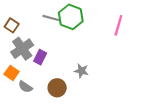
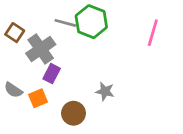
gray cross: (22, 49) -> (41, 49), moved
orange square: (12, 73) -> (38, 98), moved, turned 32
gray semicircle: (25, 87) -> (13, 90), moved

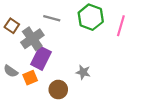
green hexagon: (91, 22) -> (91, 17), moved
purple rectangle: (52, 74) -> (41, 58), size x1.5

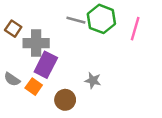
gray line: (52, 18) -> (76, 20), moved
gray cross: (32, 39) -> (36, 43), turned 35
orange square: (30, 78) -> (34, 87), turned -32

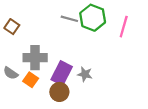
gray cross: (36, 43) -> (35, 58), moved
purple rectangle: (46, 65) -> (62, 73), moved

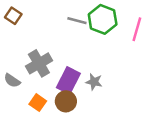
brown square: (12, 27) -> (13, 16), moved
gray cross: (35, 58) -> (39, 63), turned -30
orange square: (31, 80) -> (38, 103), moved

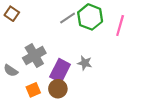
gray line: (77, 21) -> (68, 18), turned -49
gray star: (94, 82) -> (85, 63), moved
orange square: (38, 103) -> (33, 90), turned 32

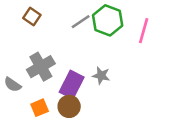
brown square: (12, 14) -> (32, 17), moved

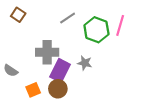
brown square: (32, 17) -> (18, 15), moved
green hexagon: (108, 20) -> (96, 30), moved
gray cross: (41, 67) -> (47, 52), moved, turned 30

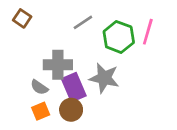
gray star: (85, 63) -> (104, 78), size x1.6
gray semicircle: (11, 71) -> (39, 87), moved
purple rectangle: (60, 71) -> (74, 87), turned -50

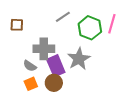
brown square: (22, 18) -> (17, 25), moved, turned -32
gray star: (104, 78) -> (79, 59), turned 30

